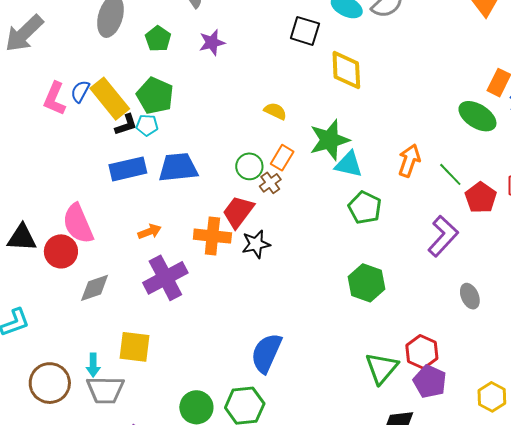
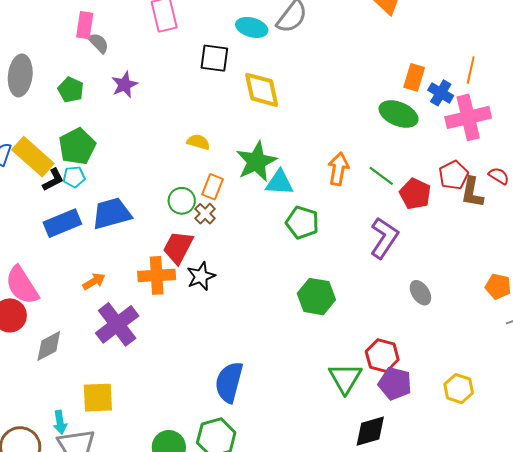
green pentagon: (155, 96) -> (77, 146), turned 30

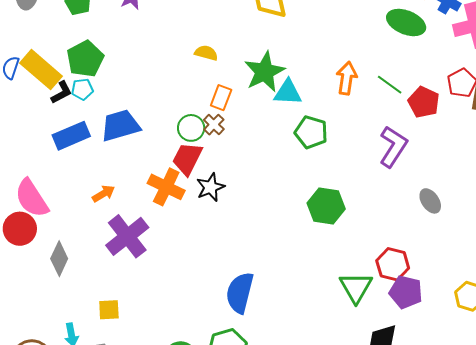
green circle: (182, 201) -> (191, 128), moved
orange cross: (157, 275) -> (166, 187), turned 30
gray diamond: (49, 346) -> (59, 259), turned -36
yellow square: (98, 398) -> (109, 310), size x0.7

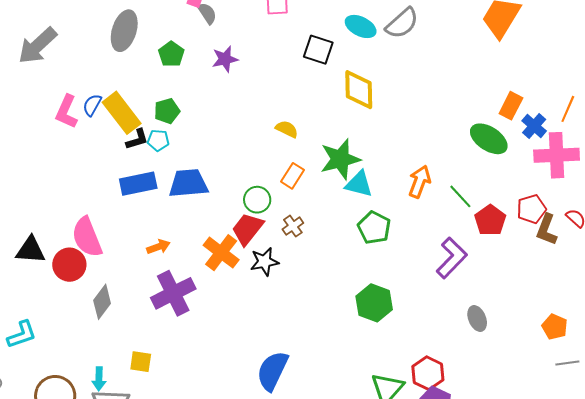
green pentagon: (85, 59) -> (167, 111), size x0.7
brown cross: (214, 125) -> (293, 226), moved

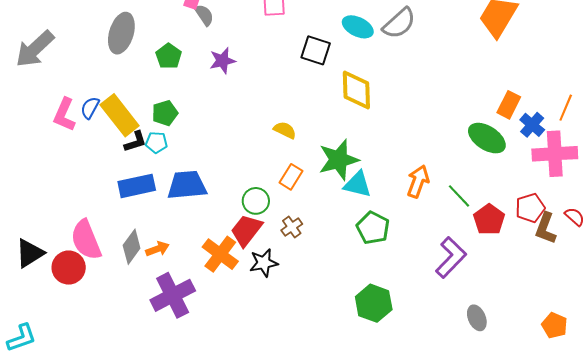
black triangle: (31, 250) -> (30, 253), turned -36
gray diamond: (102, 302) -> (132, 247), moved

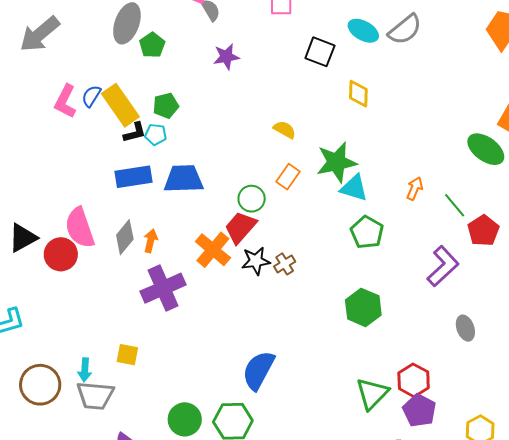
green pentagon: (169, 56) -> (152, 45), moved
yellow diamond: (356, 90) -> (358, 94), size x0.7
orange arrow: (418, 181) -> (415, 189), size x0.7
brown cross: (292, 227) -> (285, 264), moved
orange arrow: (157, 249) -> (151, 241), turned -60

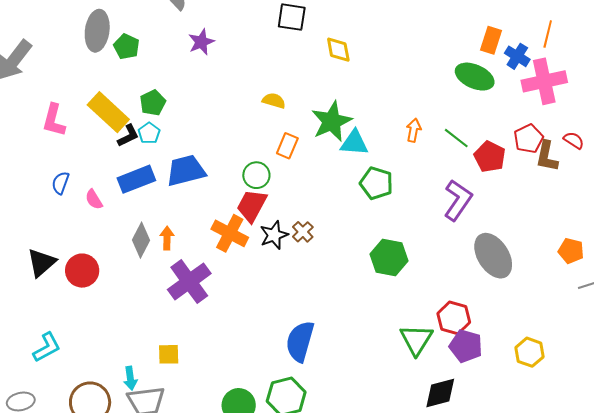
blue semicircle: (91, 96) -> (60, 183), moved
cyan pentagon: (156, 134) -> (149, 133), turned -30
pink semicircle: (80, 228) -> (94, 199), moved, size x0.5
gray ellipse: (465, 328) -> (493, 256), size x1.8

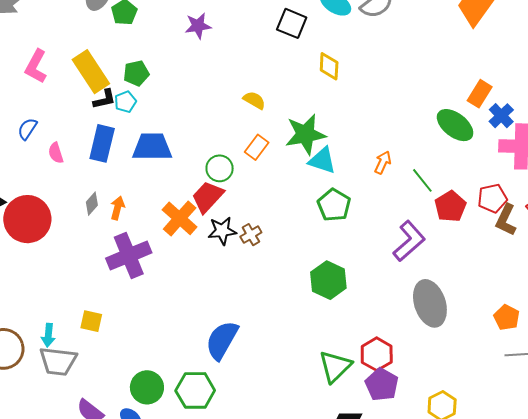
blue rectangle: (136, 179) -> (102, 143), turned -69
gray diamond: (141, 240) -> (92, 204), size x0.7
red circle: (82, 271) -> (27, 219), size x1.4

